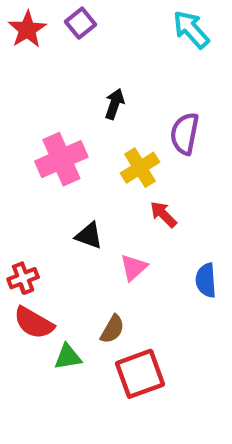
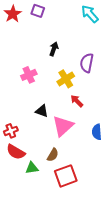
purple square: (80, 23) -> (38, 11), turned -32
pink cross: (61, 159) -> (29, 75), size x0.7
pink triangle: (134, 268) -> (63, 126), size x1.6

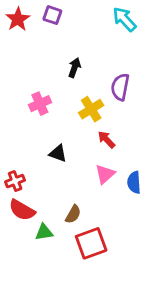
pink triangle: (63, 126) -> (105, 174), moved, size x0.7

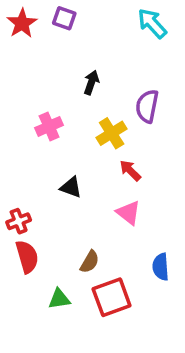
pink triangle: (105, 174) -> (128, 213), turned -40
blue semicircle: (134, 182) -> (161, 267), moved
red semicircle: (22, 210) -> (27, 257), turned -136
green triangle: (44, 232) -> (59, 299), moved

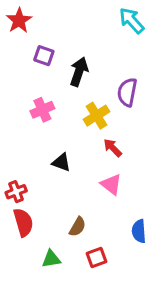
purple square: (64, 18) -> (44, 56), moved
black arrow: (91, 83) -> (79, 72), size x1.4
red square: (112, 297) -> (97, 257), size x0.6

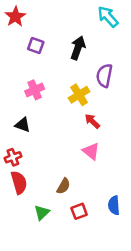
black arrow: (79, 72) -> (78, 48), moved
black triangle: (61, 162) -> (23, 125), moved
blue semicircle: (139, 231) -> (114, 205), moved
green triangle: (51, 259) -> (42, 213), turned -35

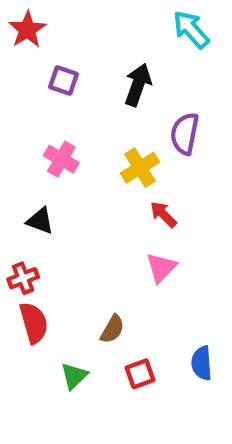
pink cross: (35, 90) -> (61, 159), turned -36
pink triangle: (91, 151) -> (161, 268), turned 36

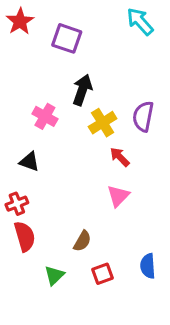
purple square: (63, 80) -> (67, 38), moved, size x1.4
black arrow: (138, 85) -> (82, 90), moved
purple semicircle: (185, 134) -> (143, 116), moved

